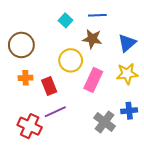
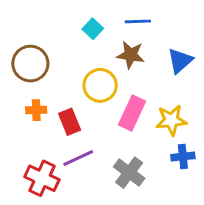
yellow star: (127, 74) -> (171, 120), moved
gray cross: (105, 122) -> (129, 173), moved

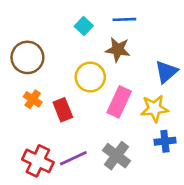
blue triangle: (180, 61) -> (166, 72), moved
orange cross: (36, 110) -> (33, 99), turned 36
purple line: (78, 158) -> (73, 158), moved

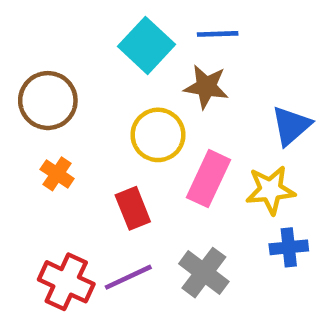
cyan square: (84, 26) -> (147, 45), size x1.6
red rectangle: (63, 110) -> (133, 208), moved

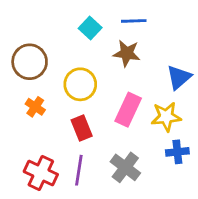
cyan square: (147, 45) -> (90, 28), size x0.7
yellow circle: (158, 135) -> (80, 84), moved
purple line: (128, 277) -> (79, 170), turned -56

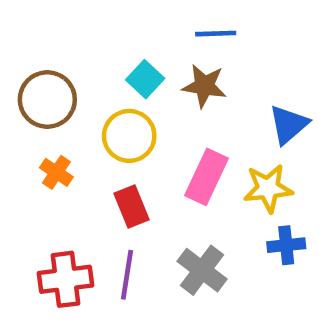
cyan square: (90, 28) -> (145, 79), moved
red cross: (41, 173) -> (65, 279), turned -32

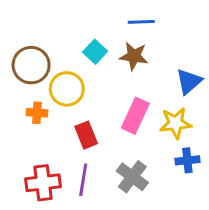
yellow circle: (129, 136) -> (67, 89), moved
orange cross: (56, 172) -> (37, 113), turned -30

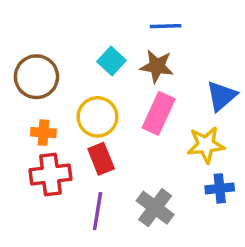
yellow circle: (67, 89) -> (98, 117), moved
pink rectangle: (135, 116) -> (159, 113), moved
red cross: (43, 183) -> (50, 174), moved

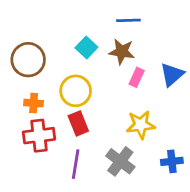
pink rectangle: (159, 113) -> (137, 77), moved, size x0.6
yellow star: (206, 145) -> (141, 125), moved
blue cross: (220, 188) -> (172, 161), moved

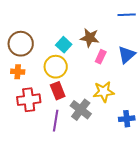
blue line: (128, 20) -> (127, 15), moved
cyan square: (86, 47) -> (64, 45), moved
orange cross: (34, 103) -> (18, 72), moved
gray cross: (120, 161) -> (81, 110), moved

